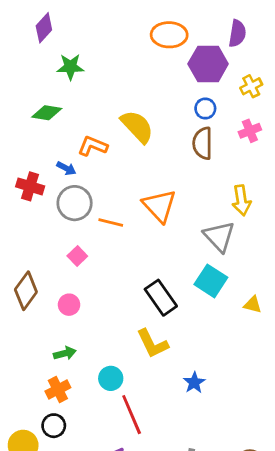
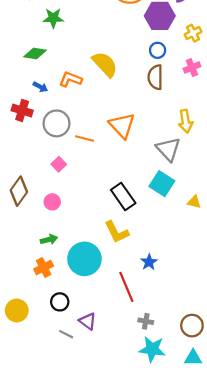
blue arrow: (66, 168) -> (40, 87), moved
cyan circle: (111, 378) -> (84, 259), size x1.8
red line: (132, 415) -> (126, 287), moved
black circle: (54, 426) -> (60, 302), moved

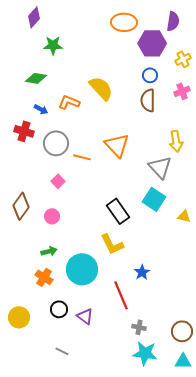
orange cross: (44, 267) -> (44, 277), turned -30
purple triangle: (88, 321) -> (85, 316), moved
gray line: (66, 334) -> (62, 351), moved

